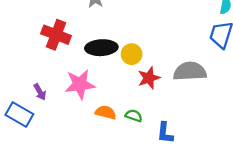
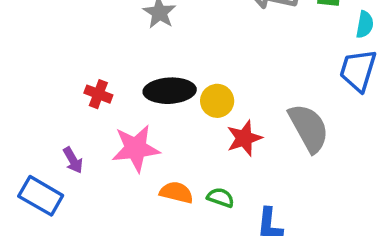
red cross: (56, 35) -> (98, 94), moved, size x0.6
gray semicircle: (190, 71) -> (309, 128), turned 64

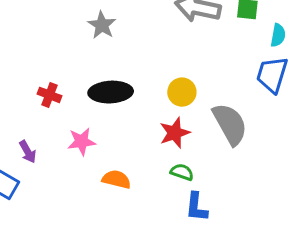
yellow circle: (217, 101) -> (182, 92), moved
pink star: (136, 148) -> (82, 142), size x0.7
green semicircle: (221, 198) -> (182, 172), moved

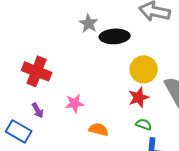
black ellipse: (111, 92) -> (115, 36), moved
yellow circle: (182, 92) -> (144, 69), size x1.4
red cross: (49, 95) -> (37, 71), moved, size x1.8

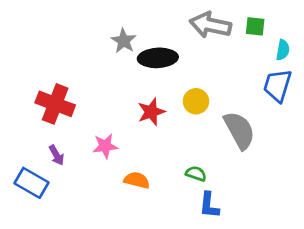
yellow circle: (144, 69) -> (196, 101), size x0.7
red star: (139, 97) -> (151, 112), moved

